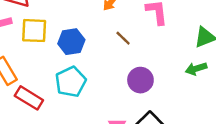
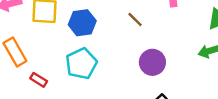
red rectangle: (29, 98) -> (39, 80), size x0.6

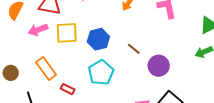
brown line: (135, 19) -> (134, 49), moved

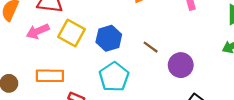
yellow square: (67, 33) -> (72, 33), turned 35
orange rectangle: (46, 68) -> (50, 76), turned -50

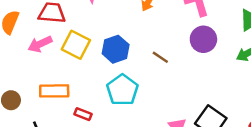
purple circle: (181, 65) -> (203, 39), moved

